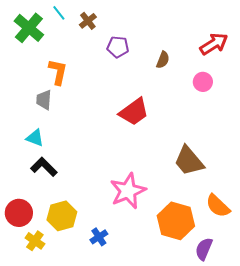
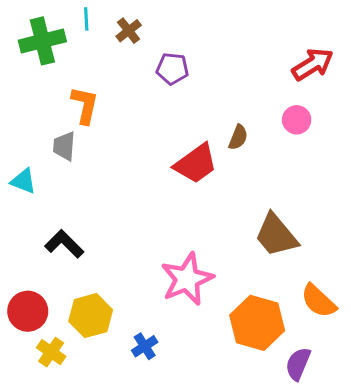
cyan line: (59, 13) -> (86, 19), turned 35
green cross: (29, 28) -> (42, 41), turned 36
brown semicircle: (163, 60) -> (238, 137), moved
cyan triangle: (35, 138) -> (23, 181), moved

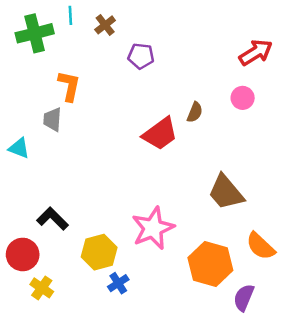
black L-shape: (64, 244) -> (52, 219), moved
yellow hexagon: (91, 316) -> (99, 252), moved

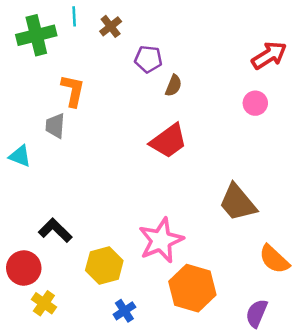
brown semicircle: (195, 112) -> (174, 86), moved
orange hexagon: (210, 264) -> (192, 288), moved
blue cross: (118, 283) -> (124, 311), moved

